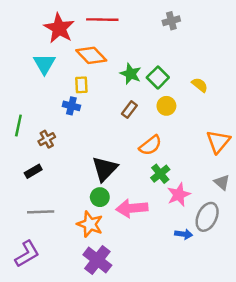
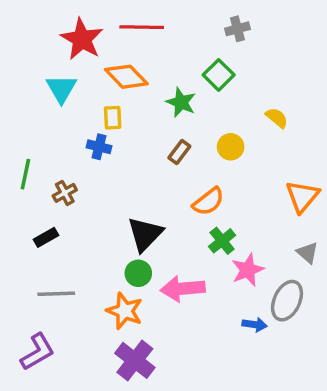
green square: (158, 77) -> (219, 75), moved

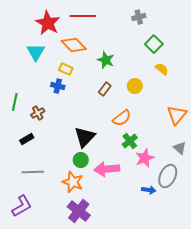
green square: (219, 75) -> (154, 44), moved
yellow rectangle: (113, 118) -> (66, 69), turned -64

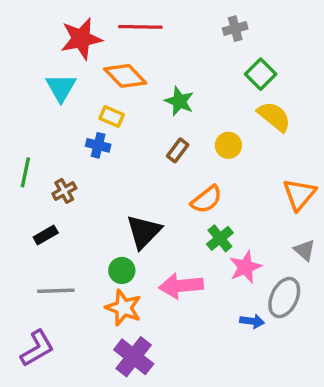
red star: (48, 23) -> (81, 39), turned 30
yellow semicircle: (162, 69) -> (274, 117), size x1.5
green circle: (81, 160) -> (122, 270), moved

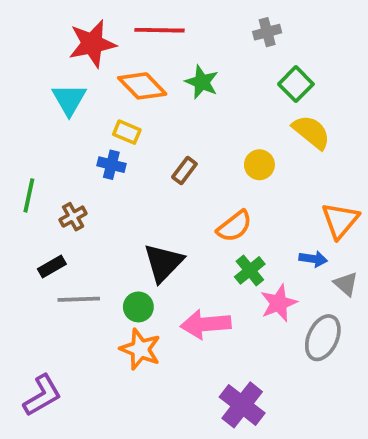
green star: (179, 101) -> (202, 82), moved
brown rectangle: (178, 150) -> (184, 170), moved
gray line: (56, 291) -> (79, 299), moved
blue arrow: (252, 321) -> (313, 259), moved
purple cross: (134, 357) -> (242, 405), moved

